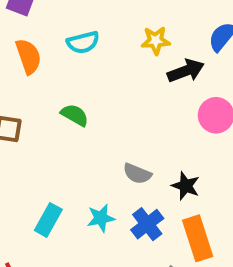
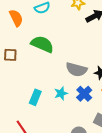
green semicircle: (75, 115) -> (42, 44), size x1.6
gray semicircle: (137, 174) -> (76, 69), size x1.5

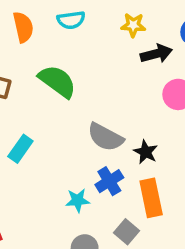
cyan star: (61, 93) -> (78, 200), moved
cyan rectangle: (35, 97) -> (20, 149), moved

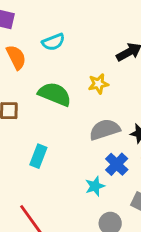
yellow star: (133, 25) -> (98, 84), moved
gray semicircle: (105, 137) -> (105, 130), turned 148

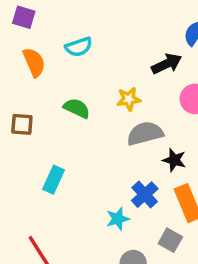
green semicircle: (55, 94) -> (77, 108), size x0.7
gray semicircle: (105, 130) -> (145, 133), moved

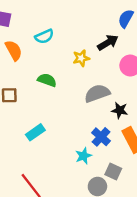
yellow star: (129, 99) -> (81, 58), moved
cyan rectangle: (53, 180) -> (35, 132), turned 36
gray square: (170, 240) -> (113, 171), moved

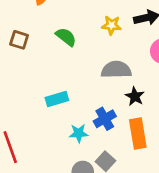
cyan rectangle: (35, 132) -> (57, 99), moved

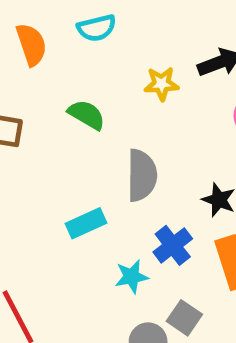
gray semicircle: (116, 70) -> (142, 175), moved, turned 100

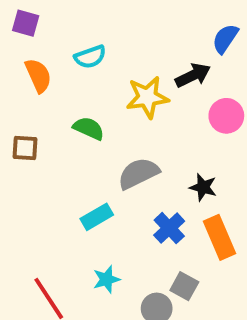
yellow star: (161, 84) -> (147, 97), size x1.5
gray semicircle: (142, 175) -> (138, 173), turned -111
cyan star: (132, 277) -> (106, 279), moved

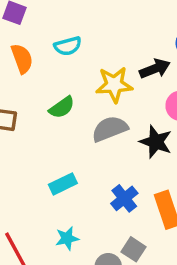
green semicircle: (89, 128) -> (62, 107), turned 116
gray semicircle: (138, 173) -> (110, 129), moved
black star: (203, 187) -> (156, 142), moved, size x1.4

